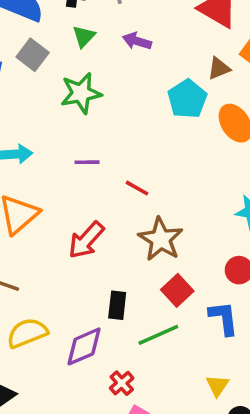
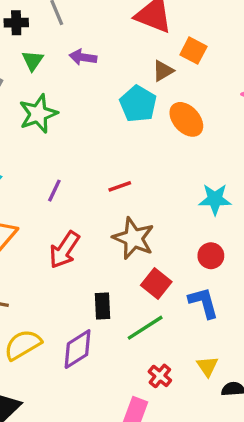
purple line: (87, 162) -> (54, 191), moved, turned -55
red line: (137, 188) -> (120, 186), moved, turned -40
red cross: (122, 383) -> (160, 376), moved

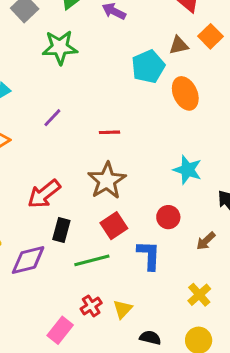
red arrow: (64, 250) -> (44, 194), moved
yellow triangle: (207, 366) -> (123, 309), moved

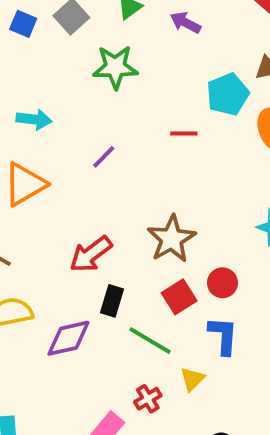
red line: (109, 132) -> (184, 134), moved
red circle: (168, 217) -> (222, 283), moved
green line: (92, 260) -> (150, 341), turned 44
yellow triangle: (123, 309) -> (192, 379), moved

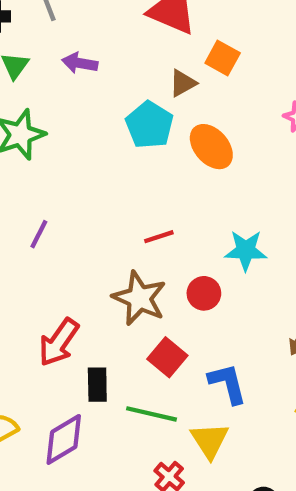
red line: (184, 134) -> (159, 237), moved
red circle: (222, 283) -> (204, 293), moved
yellow triangle: (192, 379) -> (210, 440), size x1.4

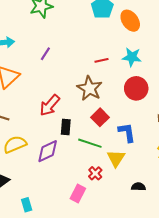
cyan star: (246, 250) -> (132, 57), moved
red circle: (204, 293) -> (136, 88), moved, size x1.5

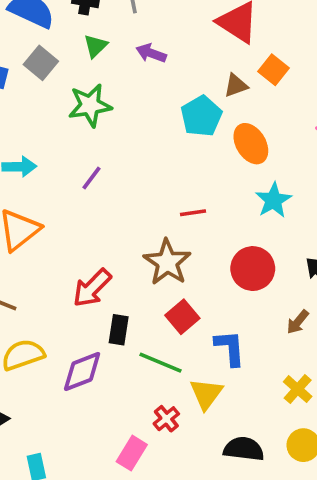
purple line: (45, 54) -> (92, 178), moved
cyan star: (132, 57) -> (273, 200), moved, turned 30
black semicircle: (138, 187) -> (244, 449), size x1.5

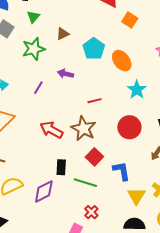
purple arrow: (151, 53) -> (65, 74), moved
brown triangle: (236, 85) -> (63, 34), moved
red arrow: (92, 288) -> (51, 130), moved, turned 80
yellow triangle: (206, 394) -> (136, 196), moved

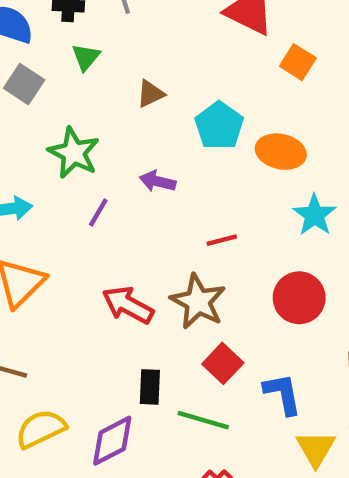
green star: (34, 49) -> (74, 153), moved, turned -30
orange ellipse: (122, 61) -> (281, 152), turned -40

